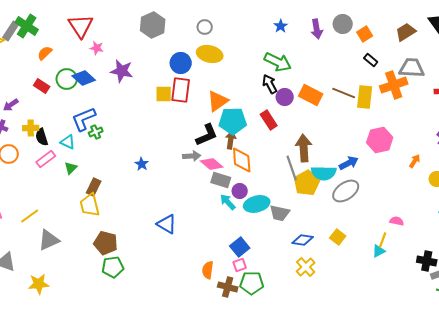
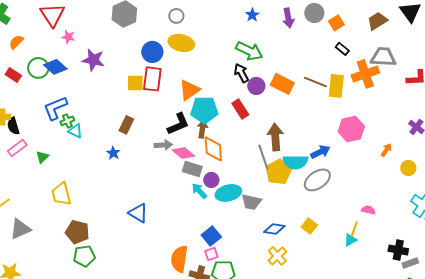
cyan triangle: (68, 142) -> (75, 131), moved
brown rectangle: (94, 187) -> (126, 125), moved
orange semicircle: (208, 270) -> (179, 259), size x1.5

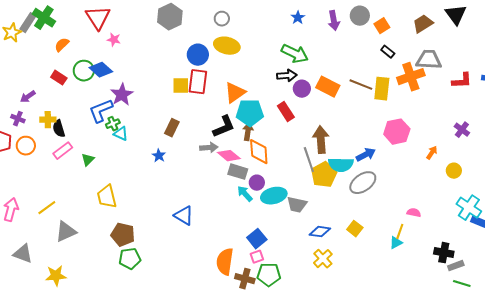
purple star: (93, 60) -> (122, 95), moved, turned 30
black arrow: (241, 73) -> (287, 76), turned 114

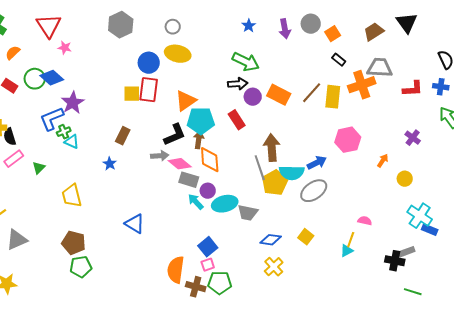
brown line: (361, 85) -> (312, 93), turned -70
yellow trapezoid: (107, 197) -> (72, 196), moved
gray rectangle: (456, 266) -> (407, 252), moved

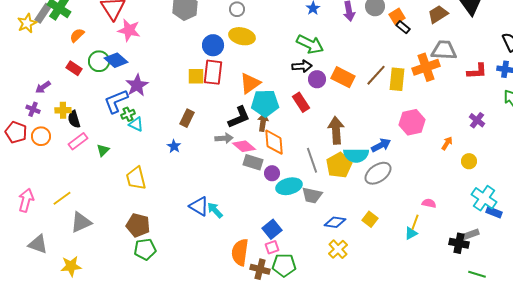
pink star: (65, 48) -> (129, 30), size x1.6
black rectangle: (339, 60) -> (403, 27), moved
gray line: (260, 168) -> (312, 160), moved
cyan arrow: (196, 202) -> (215, 210), moved

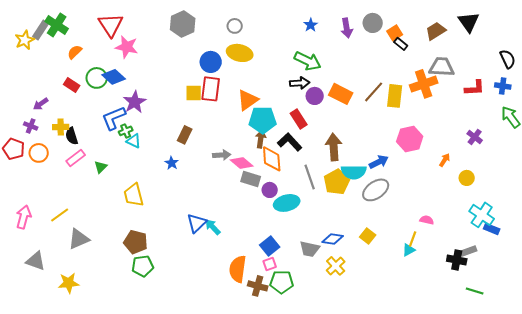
black L-shape: (239, 117) -> (290, 142), moved, turned -110
gray trapezoid: (312, 195) -> (310, 249), moved
blue triangle: (199, 206) -> (197, 223), turned 45

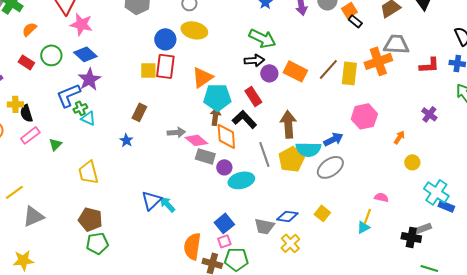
blue diamond: (114, 77) -> (85, 54), moved
yellow circle: (467, 178) -> (412, 162), moved

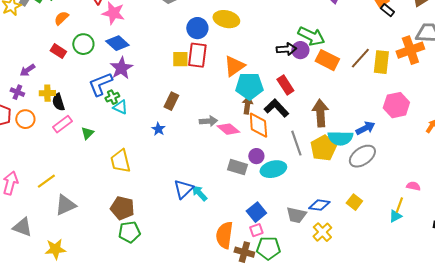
green arrow: (262, 38) -> (311, 36), moved
purple circle: (269, 73) -> (300, 50), moved
gray rectangle: (205, 156) -> (237, 167), moved

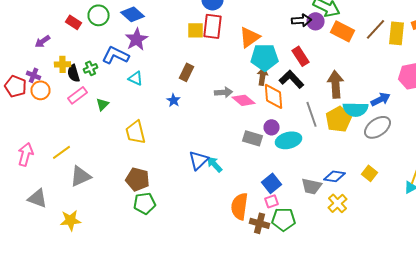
blue L-shape: (100, 84) -> (116, 55), turned 48
purple cross: (17, 92) -> (34, 75), moved
green cross: (112, 97) -> (90, 68), moved

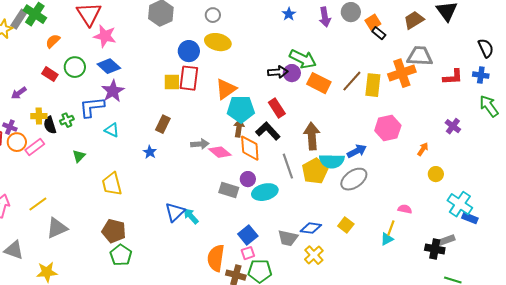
blue L-shape: (116, 55) -> (92, 107), turned -32
pink rectangle: (78, 95) -> (35, 147), moved
green pentagon: (144, 203) -> (121, 255), turned -30

